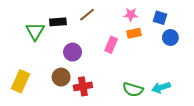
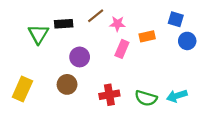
pink star: (131, 15) -> (117, 24), moved
red cross: (83, 86) -> (109, 95), moved

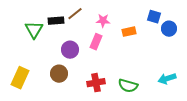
brown line: (96, 16) -> (75, 14), moved
blue circle: (187, 41) -> (169, 29), moved
pink rectangle: (122, 49) -> (96, 42), moved
cyan arrow: (177, 96) -> (167, 79), moved

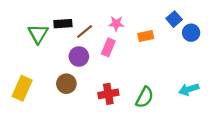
brown line: (75, 14) -> (85, 32), moved
blue square: (154, 17) -> (174, 19), turned 32
green semicircle: (128, 86) -> (145, 97), turned -78

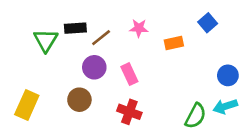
blue circle: (191, 33) -> (228, 75), moved
pink rectangle: (108, 47) -> (129, 74), moved, turned -48
red cross: (108, 94) -> (129, 112), turned 30
green semicircle: (145, 97) -> (195, 116), moved

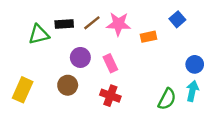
pink star: (139, 28) -> (118, 24), size x1.5
brown line: (101, 38) -> (92, 23), moved
green triangle: (46, 40) -> (39, 34), turned 45
cyan arrow: (225, 106) -> (192, 91), turned 120

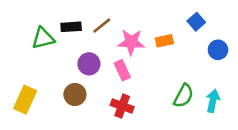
pink star: (118, 24) -> (131, 42), moved
blue circle: (195, 64) -> (218, 50), moved
green semicircle: (167, 99) -> (183, 96), moved

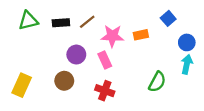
green triangle: (43, 38) -> (28, 21), moved
cyan arrow: (213, 101) -> (187, 64), moved

